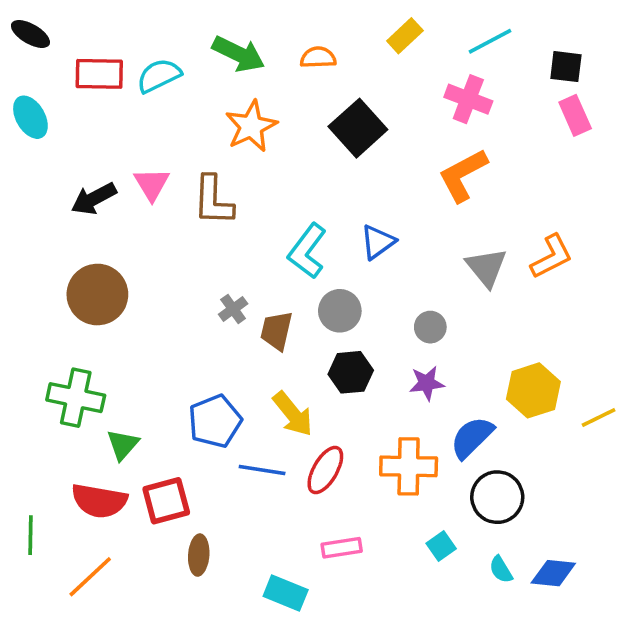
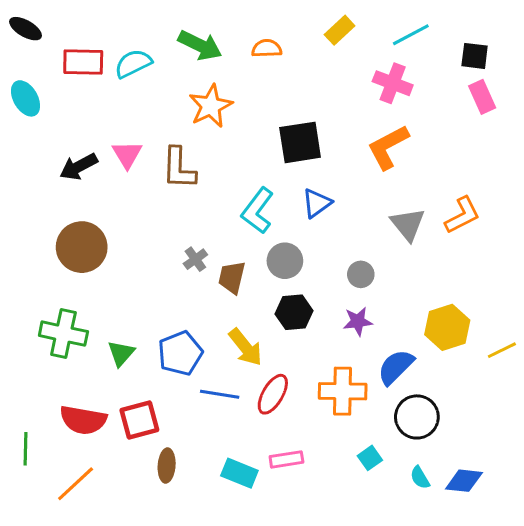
black square: (358, 128) -> (300, 142), moved, turned 33
green triangle: (123, 445) -> (121, 353), moved
cyan rectangle: (286, 593) -> (239, 473), moved

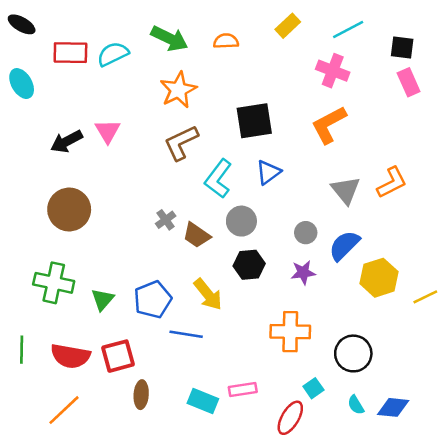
brown L-shape: (179, 168) -> (181, 143), moved, turned 63
brown trapezoid: (232, 277) -> (196, 235), turned -68
blue semicircle: (396, 367) -> (344, 245), moved
red ellipse: (273, 394) -> (290, 418), moved
green line: (26, 449) -> (22, 350), moved

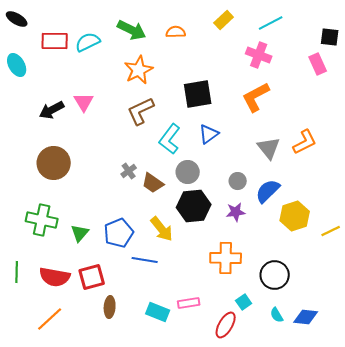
black square: (402, 48) -> (330, 37), moved
black hexagon: (249, 265) -> (194, 206), size x1.4

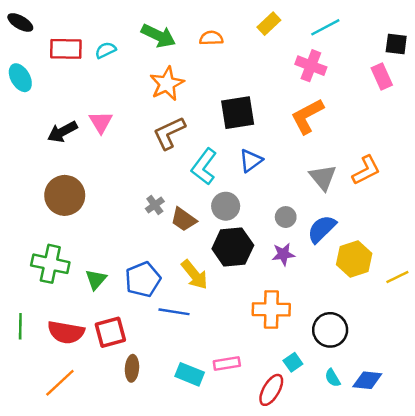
cyan semicircle: (88, 42) -> (106, 50), size x0.7

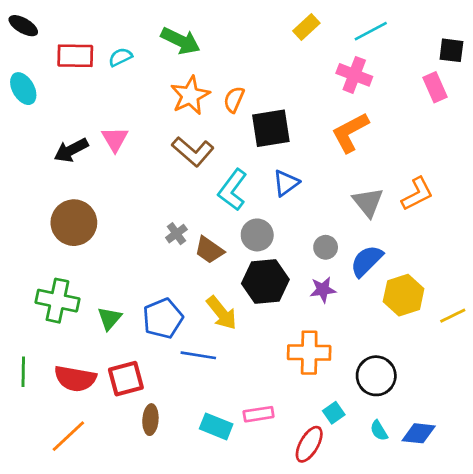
orange semicircle: (211, 38) -> (234, 100), moved, turned -65
brown L-shape: (169, 133) -> (193, 152), turned -114

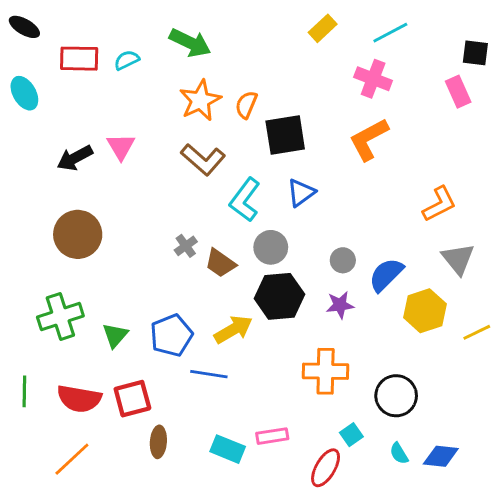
gray triangle: (368, 202) -> (458, 259), moved
green cross: (57, 301) -> (60, 316), turned -30
yellow arrow: (222, 313) -> (233, 329), turned -81

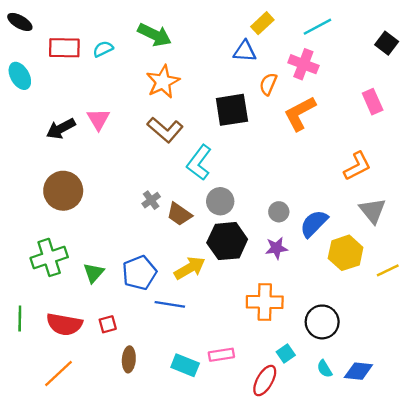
black square: (475, 53) -> (387, 43), turned 30
pink rectangle: (458, 92) -> (373, 102), moved
orange semicircle: (246, 105) -> (268, 84), moved
blue triangle: (301, 193) -> (245, 51), moved, turned 40
red square: (132, 399) -> (108, 324), size x0.6

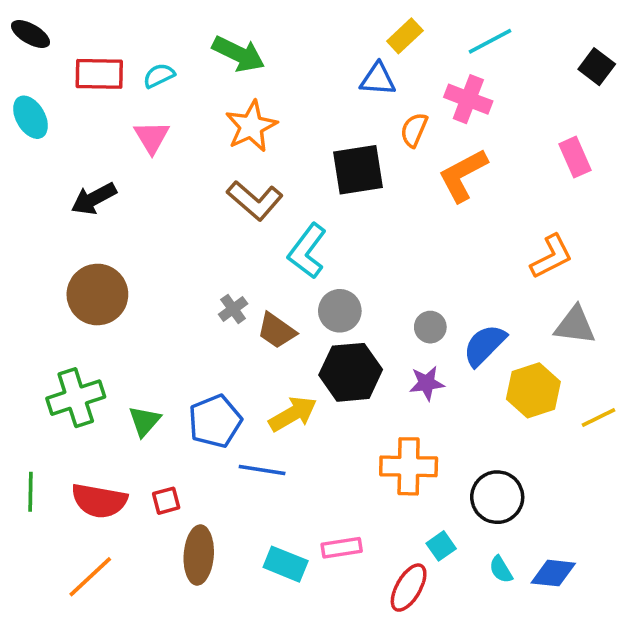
pink triangle: (98, 119) -> (152, 137), moved
gray triangle: (373, 211) -> (575, 325), turned -44
brown ellipse: (129, 359) -> (199, 555), size x1.4

